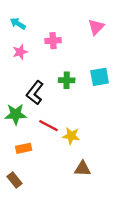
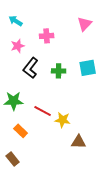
black L-shape: (35, 93) -> (31, 68), moved
orange rectangle: (24, 148) -> (21, 131), turned 56
brown triangle: (83, 169) -> (79, 142), moved

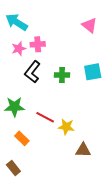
cyan arrow: (16, 21) -> (17, 22), size x1.5
pink triangle: (85, 24) -> (90, 25), turned -35
pink cross: (47, 36) -> (38, 44), moved

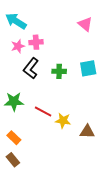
orange rectangle: (22, 138) -> (14, 138), moved
brown triangle: (83, 150) -> (87, 132), moved

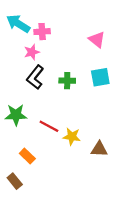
pink triangle: (85, 24) -> (97, 40), moved
pink cross: (36, 42) -> (42, 32), moved
pink star: (18, 46) -> (32, 52), moved
orange rectangle: (14, 138) -> (27, 156), moved

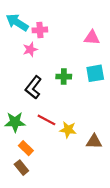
pink triangle: (97, 40) -> (92, 38), turned -35
black L-shape: (35, 77) -> (33, 87), moved
green star: (16, 115) -> (15, 122), moved
brown rectangle: (15, 181) -> (21, 168), moved

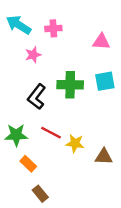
pink cross: (40, 30) -> (53, 28), moved
green cross: (64, 77) -> (70, 85), size x1.5
brown rectangle: (21, 168) -> (40, 194), moved

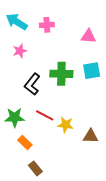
pink star: (33, 55) -> (20, 51), moved

